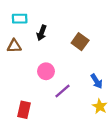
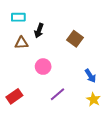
brown triangle: (14, 46) -> (22, 43), moved
purple line: (62, 91) -> (57, 94), moved
red rectangle: (24, 110) -> (14, 96), moved, turned 42

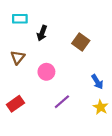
brown triangle: (22, 43) -> (18, 57), moved, turned -48

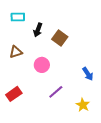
brown square: (81, 42) -> (60, 38), moved
brown triangle: (18, 57) -> (16, 52), turned 32
yellow star: (101, 107) -> (83, 105), moved

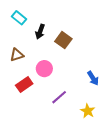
cyan rectangle: (18, 17) -> (19, 18), turned 40
red rectangle: (14, 94) -> (24, 85), moved

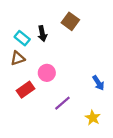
cyan rectangle: (19, 18) -> (22, 38), moved
black arrow: (40, 32) -> (42, 34), turned -32
brown square: (63, 40) -> (70, 21), moved

